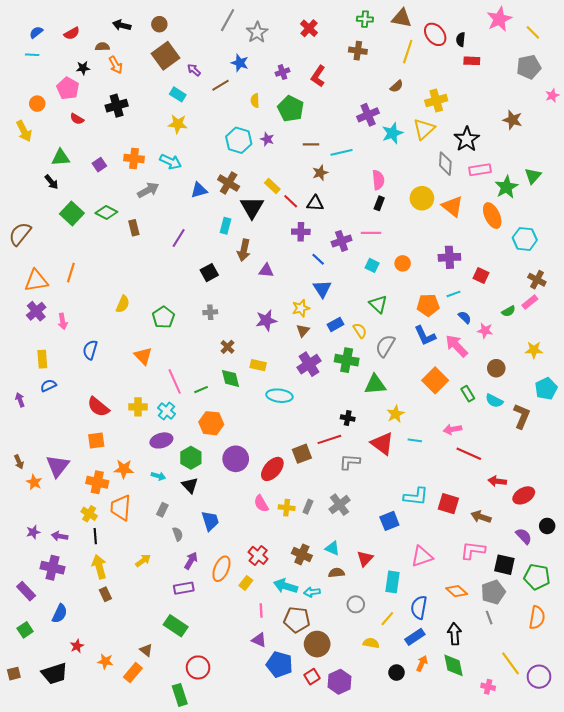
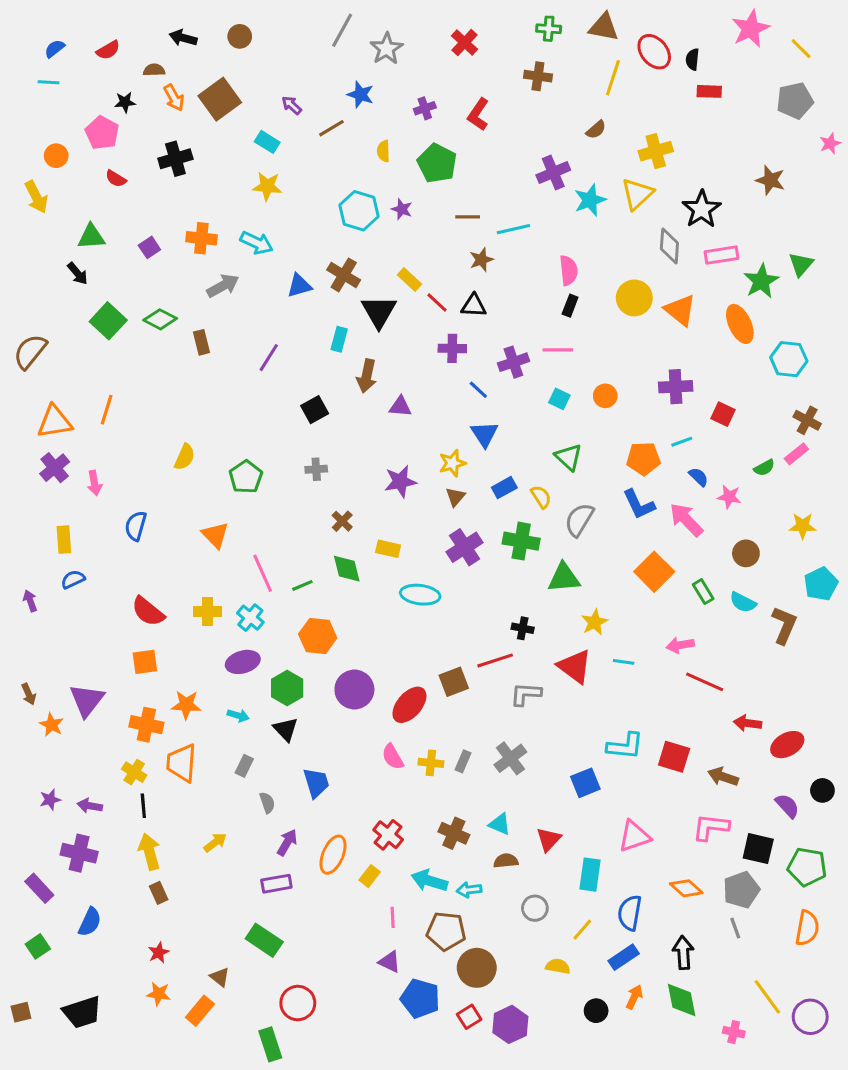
brown square: (165, 56) -> (220, 99), moved
red star: (77, 646) -> (159, 953), moved

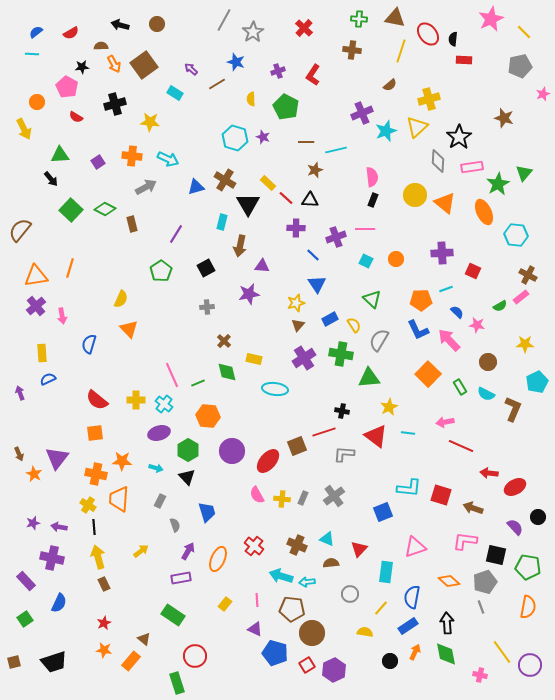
yellow star: (267, 186) -> (150, 122), moved
green pentagon: (246, 477) -> (161, 271), moved
purple star: (400, 481) -> (249, 294), moved
orange triangle: (215, 535) -> (129, 329), moved
yellow rectangle: (370, 876) -> (225, 604), moved

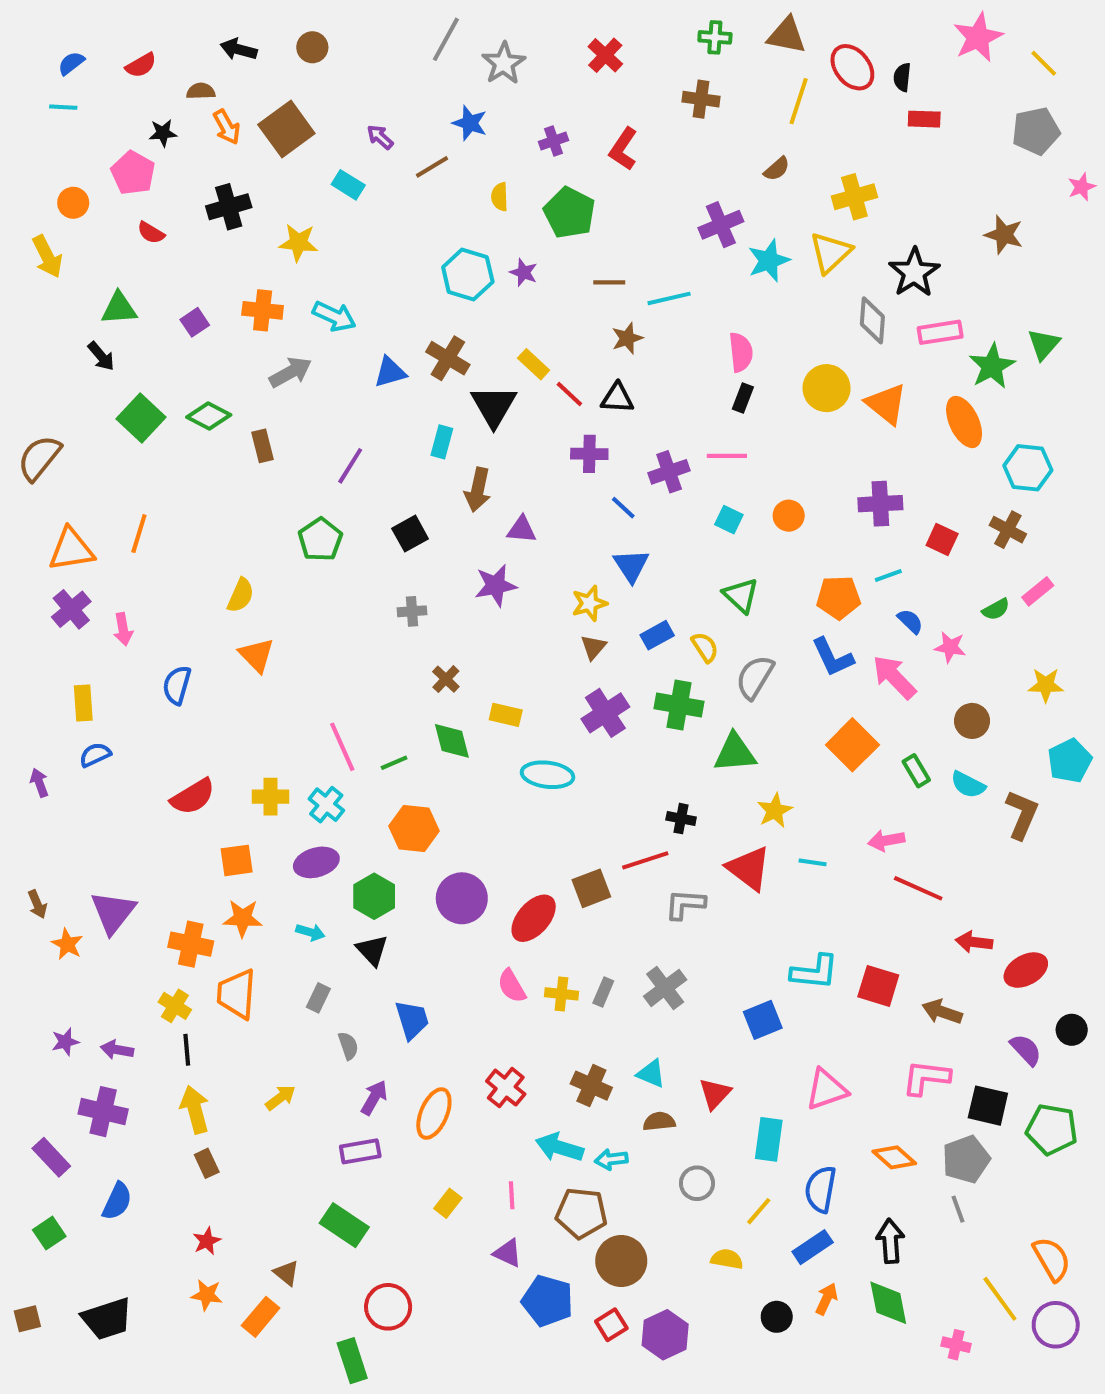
brown cross: (528, 275) -> (1008, 530), moved
red semicircle: (97, 400) -> (193, 797), turned -70
orange square: (95, 433) -> (237, 860), moved
orange semicircle: (528, 607) -> (1052, 1259), moved, turned -40

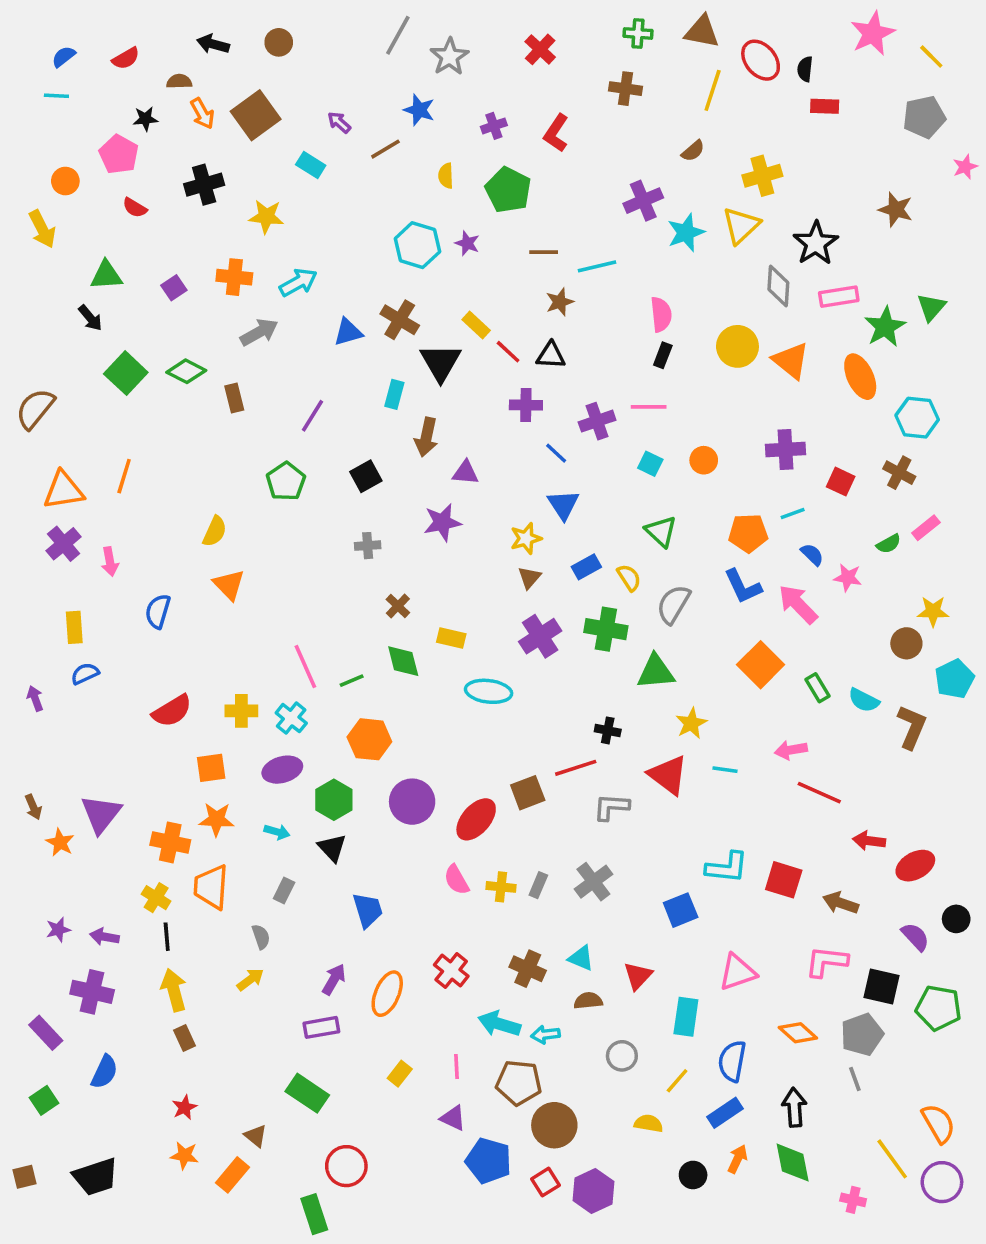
cyan arrow: (334, 316) -> (298, 282), turned -54
brown circle: (972, 721) -> (906, 643), moved
gray semicircle: (348, 1046) -> (261, 937), moved

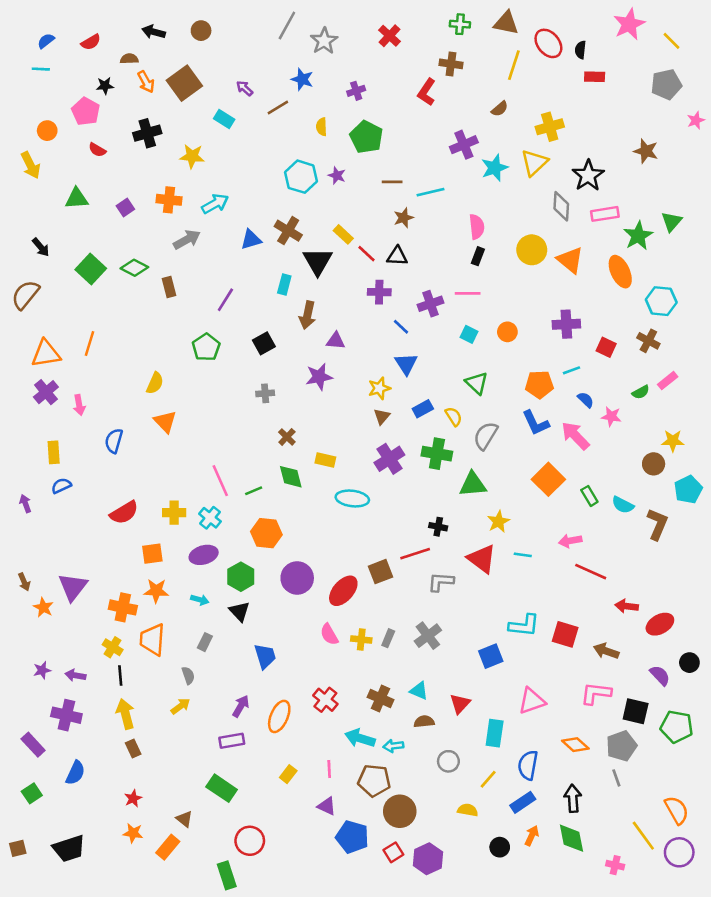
red L-shape: (556, 133) -> (427, 92), moved
black arrow: (90, 318) -> (41, 247), moved

